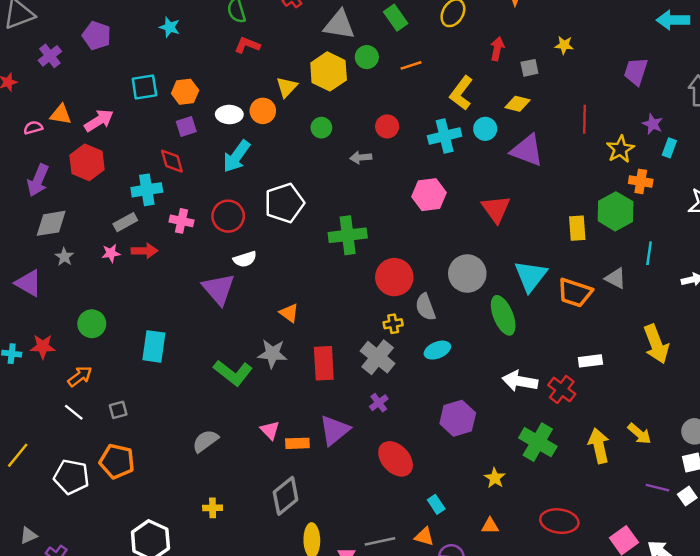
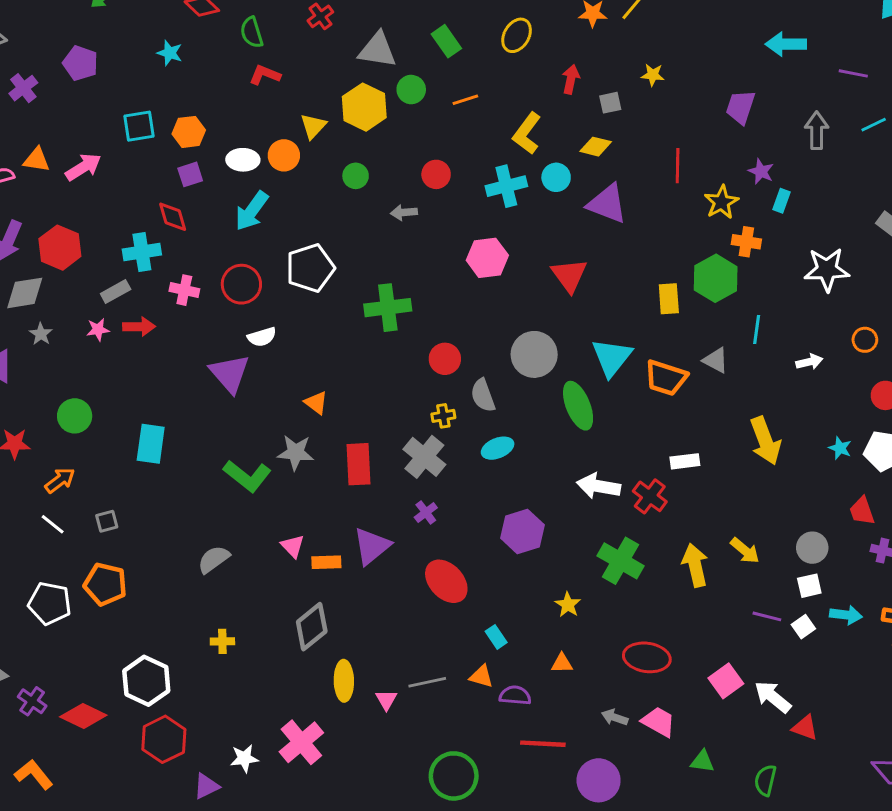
red hexagon: (87, 162) -> (60, 248), moved
red circle: (394, 277) -> (445, 359), size x0.7

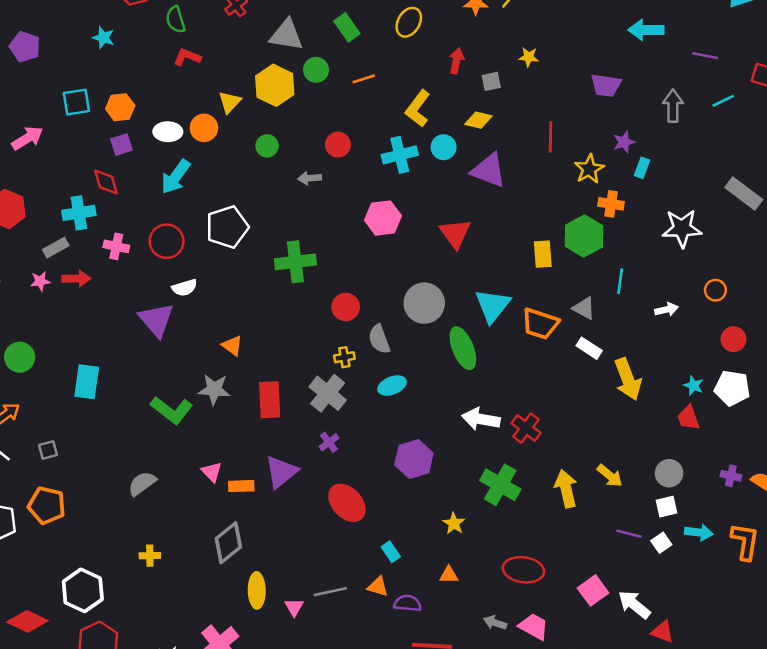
purple trapezoid: (741, 107) -> (606, 85), turned -100
purple star: (761, 171) -> (624, 142), turned 30
white rectangle: (685, 461) -> (589, 348), moved, turned 40
red trapezoid: (862, 511) -> (688, 418), moved

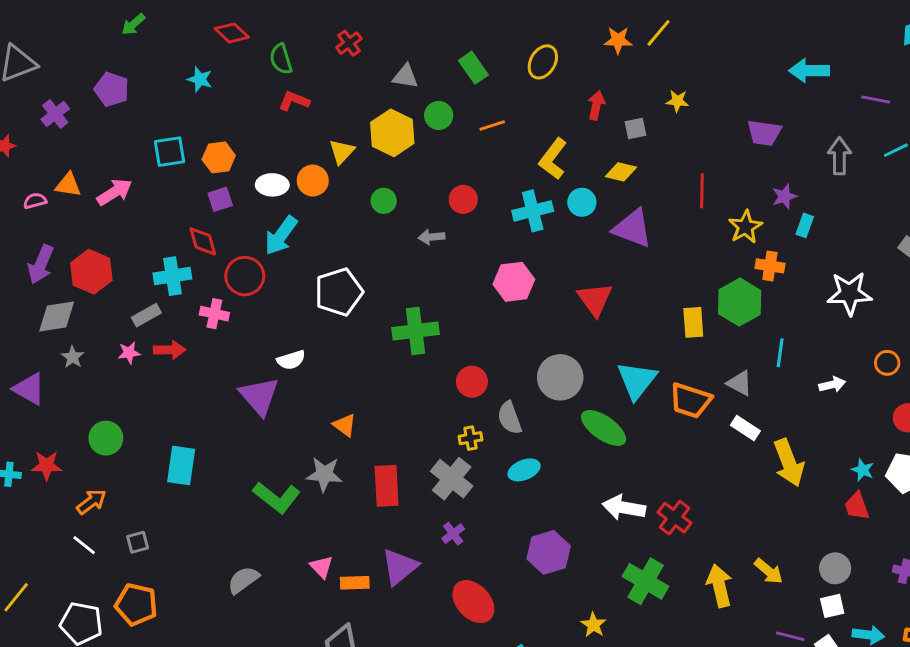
gray triangle: (286, 35) -> (405, 76), size x0.7
red circle: (167, 241) -> (245, 276), moved
green ellipse: (463, 348) -> (604, 428), turned -33

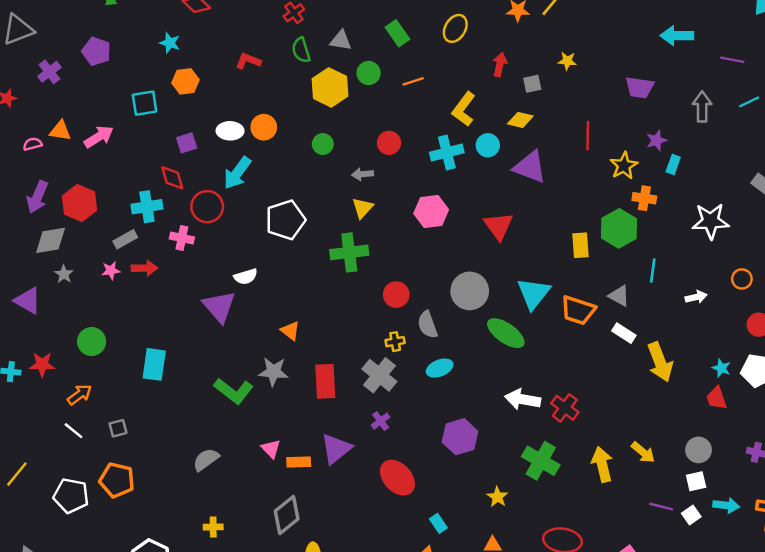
green semicircle: (281, 59) -> (301, 50), moved
yellow triangle: (342, 152) -> (363, 208), moved
orange hexagon: (219, 157) -> (185, 81), moved

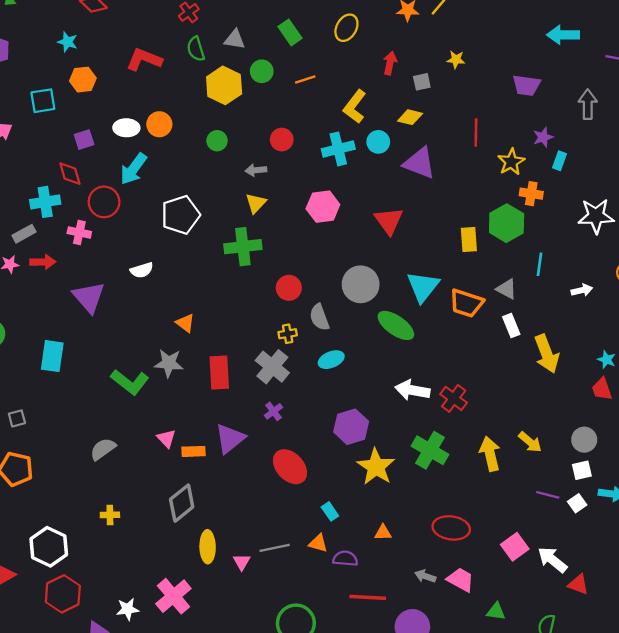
red L-shape: (248, 61) -> (144, 60), size x1.4
purple triangle: (219, 307) -> (89, 297), moved
white rectangle: (624, 333) -> (511, 325), turned 35
yellow star: (497, 497) -> (376, 467), moved, size x1.8

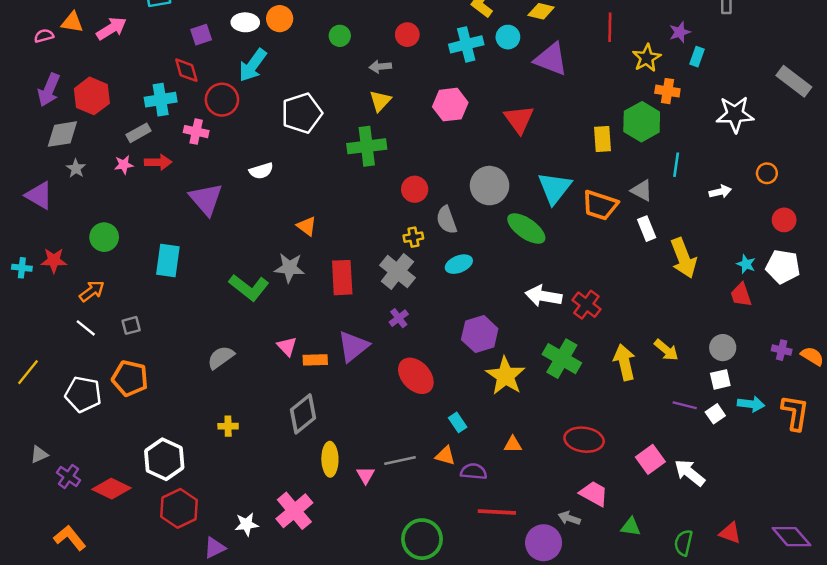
gray arrow: (425, 576) -> (569, 518), moved
red triangle: (578, 584) -> (730, 533), moved

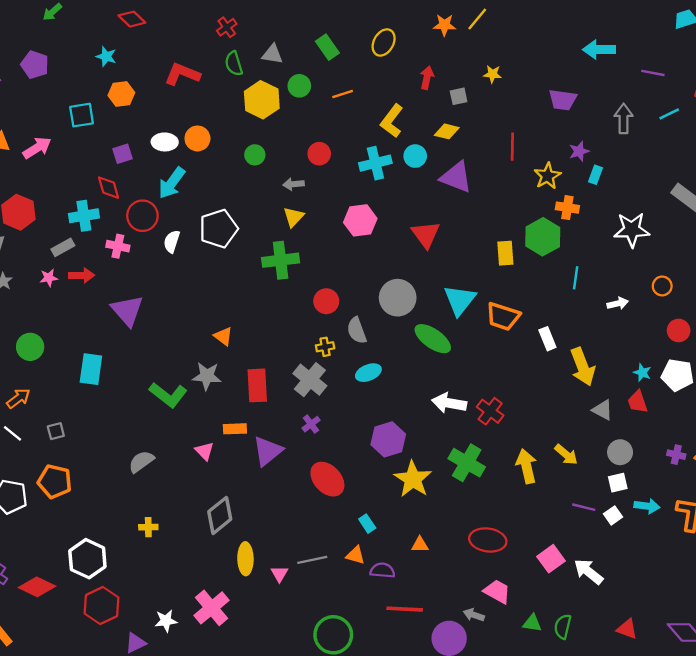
white semicircle: (261, 171) -> (172, 241), moved, turned 125
gray triangle: (642, 190) -> (603, 410), moved
orange rectangle: (315, 360) -> (235, 429), moved
green semicircle: (683, 543) -> (563, 627), moved

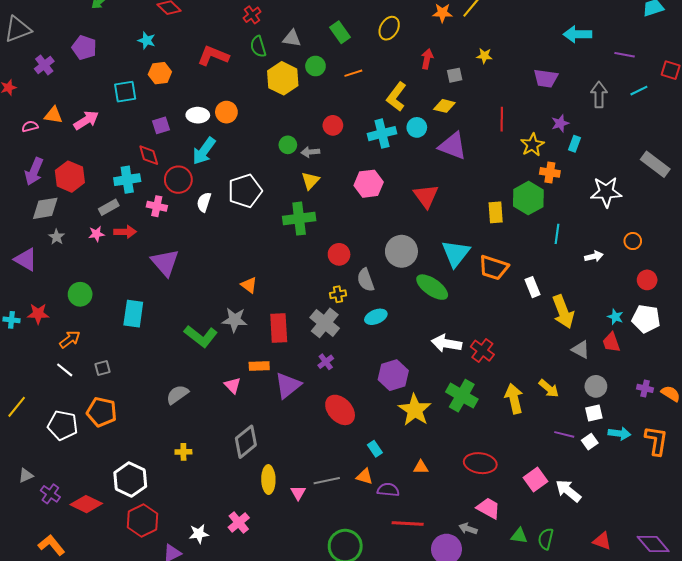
green circle: (255, 155) -> (288, 145), moved
pink cross: (212, 608) -> (239, 522), size x0.7

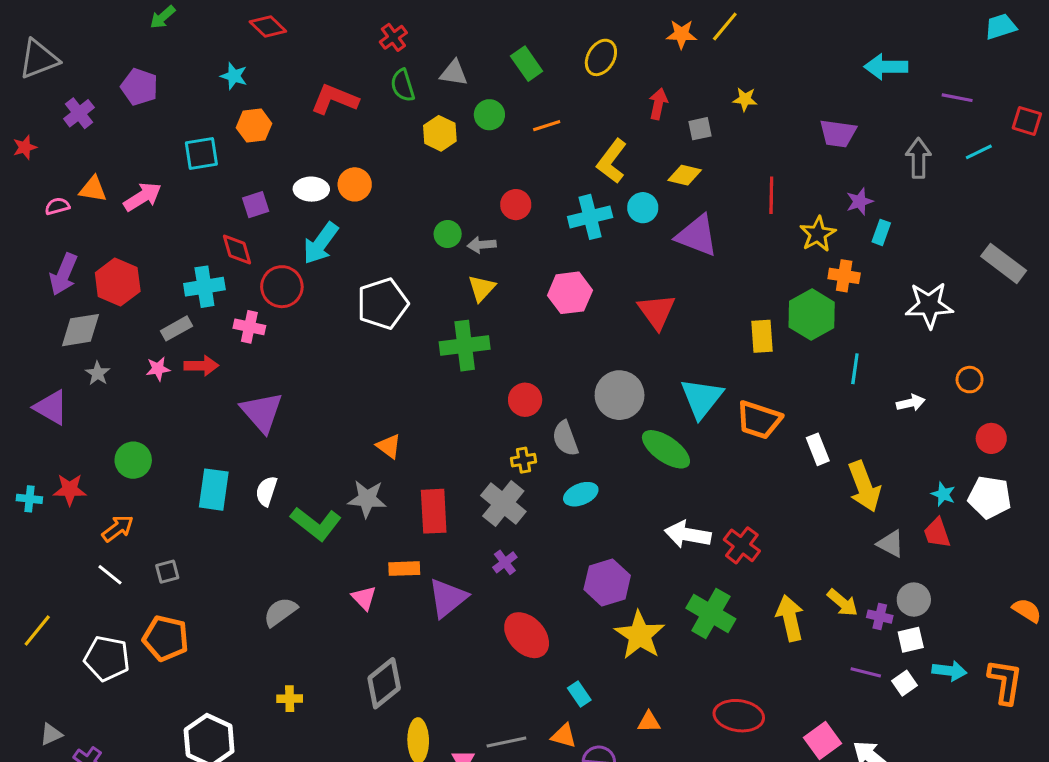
yellow hexagon: (283, 78) -> (440, 133), size x0.7
white semicircle: (204, 202) -> (266, 491), moved
purple cross: (645, 388) -> (880, 617), moved

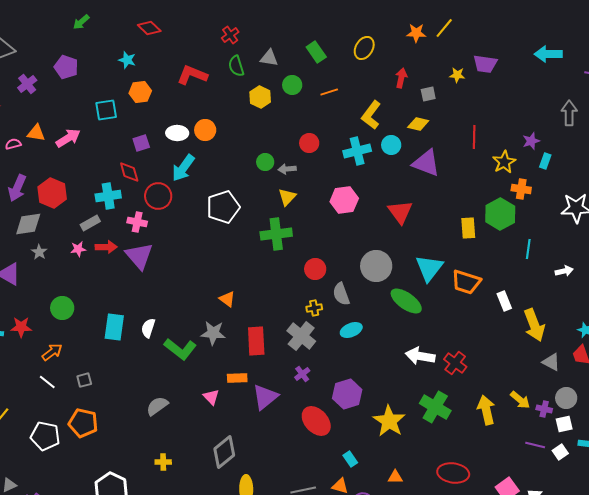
purple trapezoid: (838, 133) -> (485, 64), moved
purple triangle: (262, 412) -> (139, 256), moved
purple hexagon: (607, 582) -> (347, 394), moved

